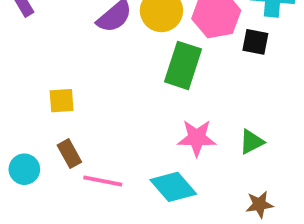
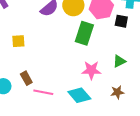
yellow square: (62, 101) -> (18, 41), moved
green triangle: (252, 142) -> (119, 61), moved
brown star: (259, 204) -> (117, 92), moved

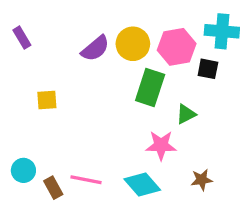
green triangle: (119, 61) -> (186, 114), moved
brown rectangle: (26, 78) -> (53, 188), moved

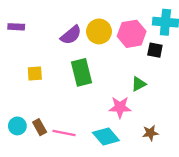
purple rectangle: (22, 38) -> (16, 27), turned -56
green rectangle: (150, 88) -> (81, 72), moved, turned -32
brown rectangle: (53, 188) -> (40, 127), moved

